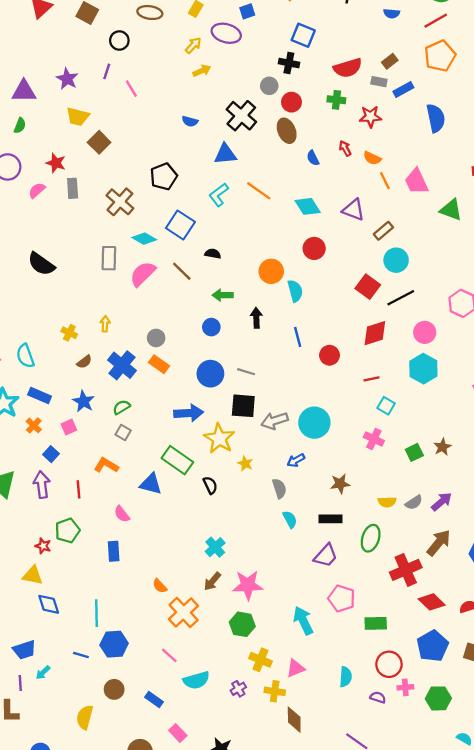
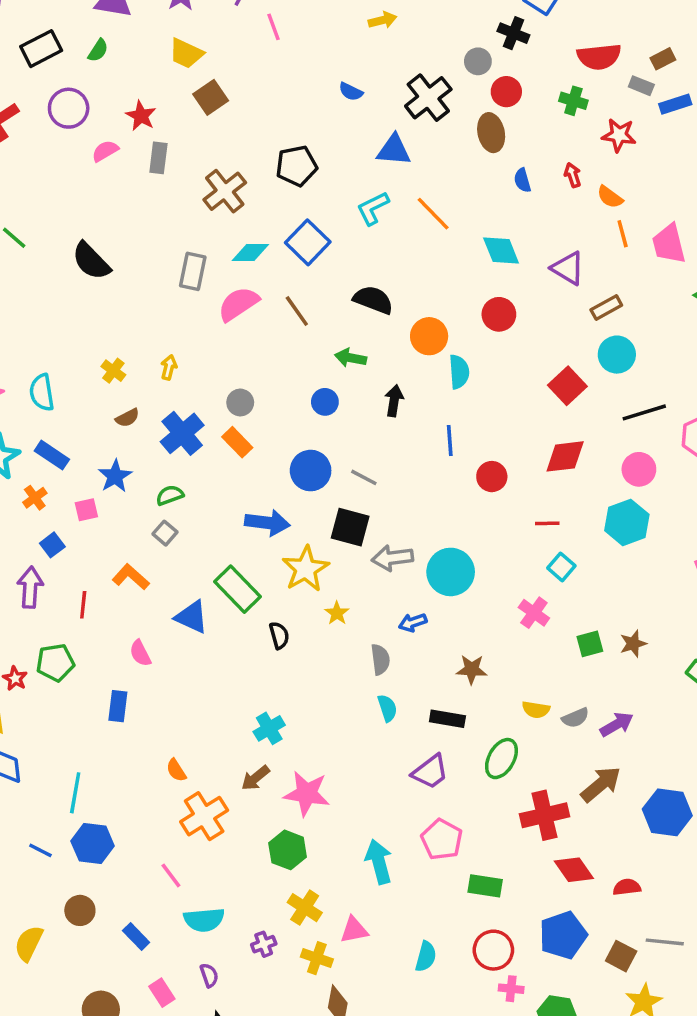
cyan diamond: (144, 239) -> (250, 253), turned -40
black semicircle: (213, 254) -> (373, 300), moved, size x1.6
black line: (401, 298) -> (644, 412), moved
purple semicircle: (378, 697) -> (209, 975), moved, turned 42

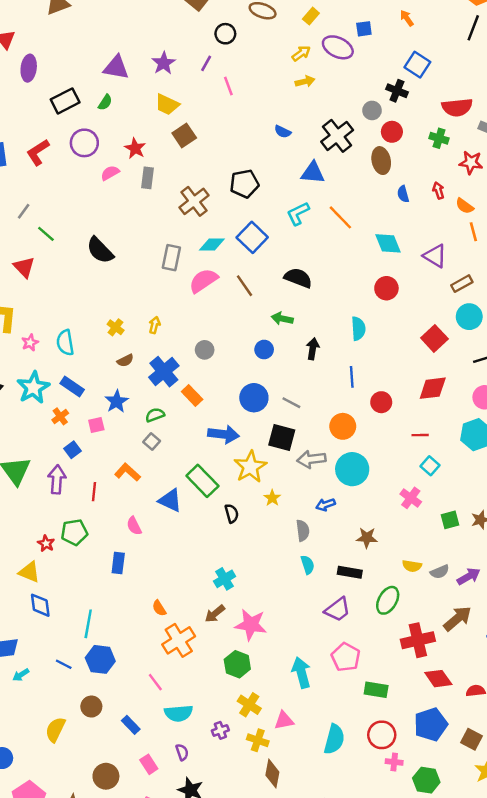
orange circle: (429, 336) -> (343, 426), moved
orange rectangle: (237, 442) -> (192, 396), moved
cyan semicircle: (426, 956) -> (334, 739), size x1.4

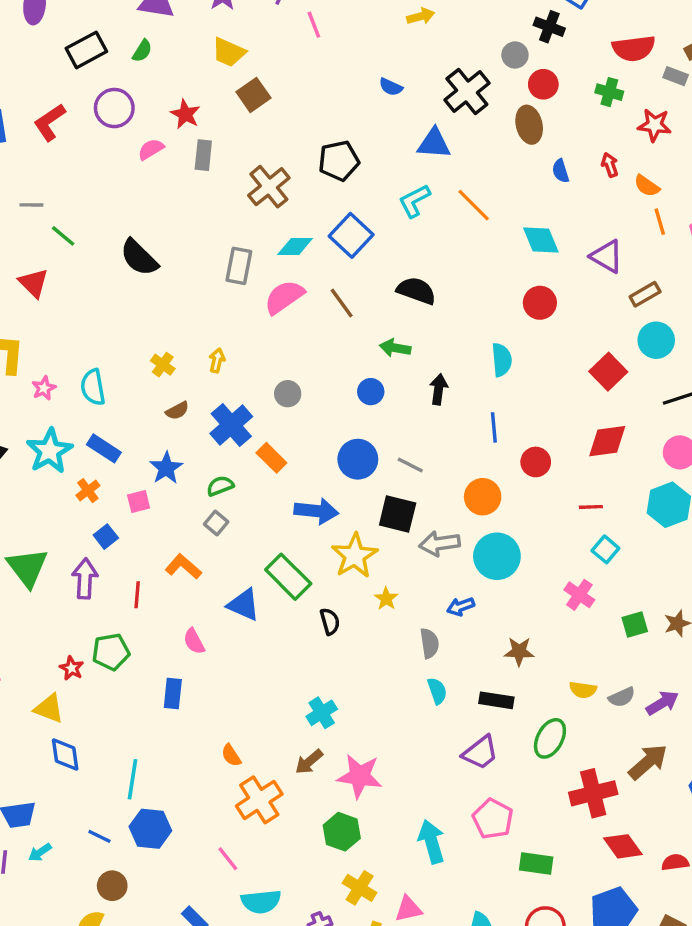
gray line: (24, 211) -> (31, 205), turned 56
brown circle: (91, 707) -> (112, 886), moved

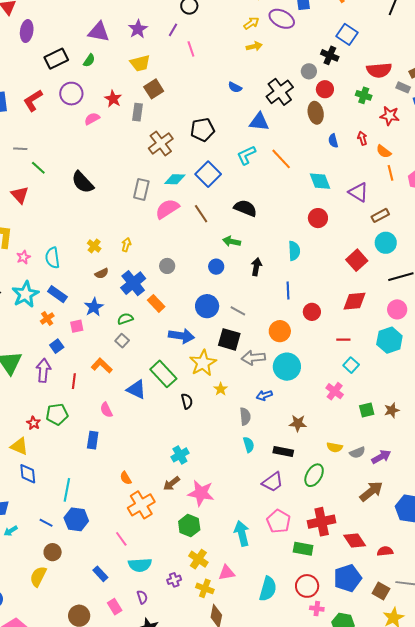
yellow trapezoid: (229, 52) -> (140, 63), turned -40
gray rectangle: (203, 155) -> (137, 112), moved
red cross: (593, 793) -> (322, 522), moved

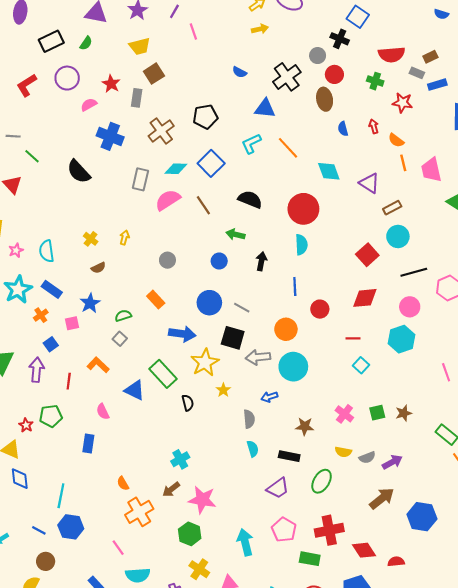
red circle: (318, 218) -> (303, 209), moved, size x1.5
blue cross: (133, 283) -> (110, 136), moved, turned -30
pink cross: (335, 391) -> (344, 414), moved

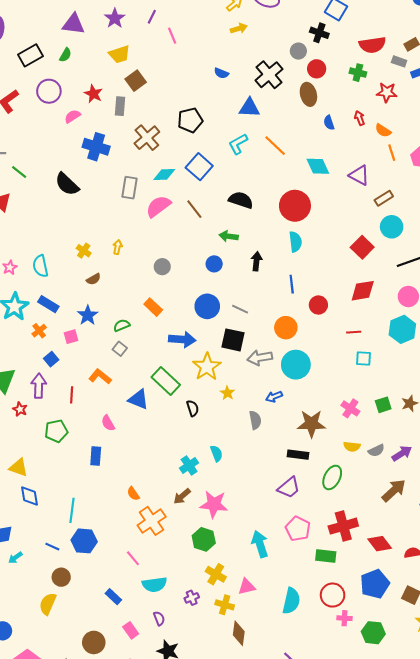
cyan square: (361, 365) -> (364, 358), turned -35
red star: (26, 425) -> (20, 409), moved
brown star: (305, 426) -> (311, 424), size x1.5
cyan semicircle: (253, 449) -> (216, 453), moved

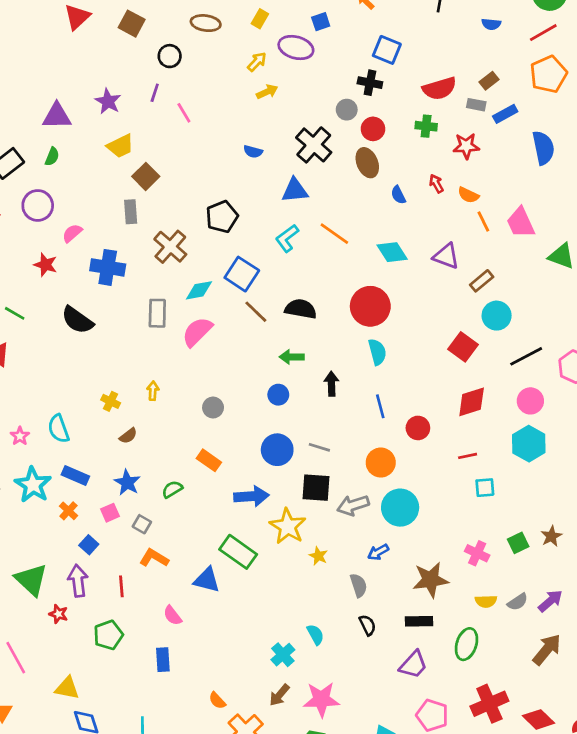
red star: (93, 94) -> (45, 265), moved
brown line: (194, 209) -> (256, 312), moved
gray square: (120, 349) -> (142, 524), moved
black semicircle: (193, 408) -> (367, 625), moved

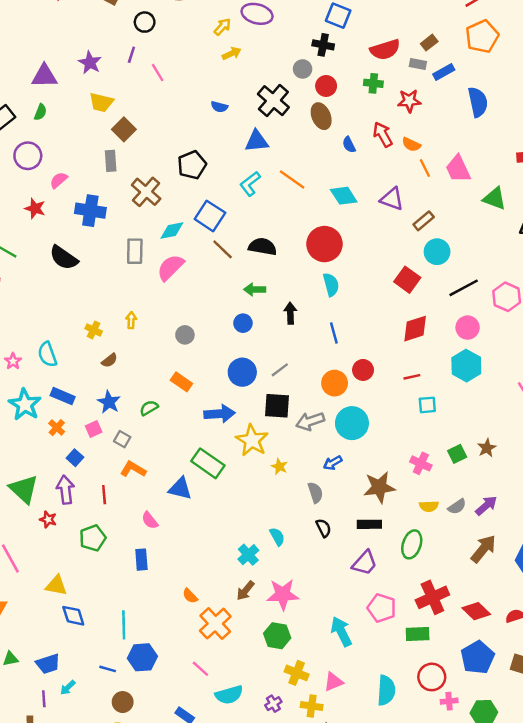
yellow trapezoid: (120, 146) -> (101, 102), turned 40
red arrow: (436, 184) -> (383, 134), size x1.5
red circle: (418, 428) -> (363, 370), moved
gray line: (319, 447) -> (280, 370), turned -54

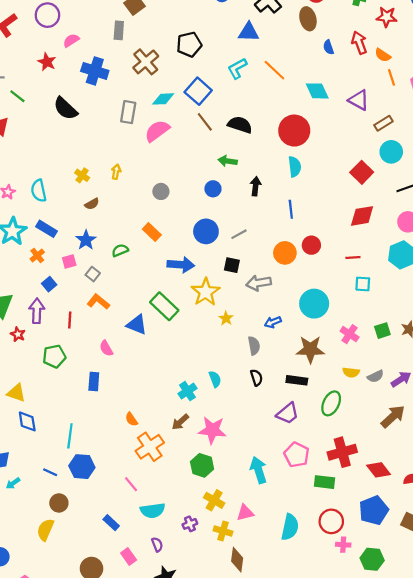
black square: (277, 406) -> (232, 265), size x0.7
cyan circle: (352, 423) -> (314, 304), moved

